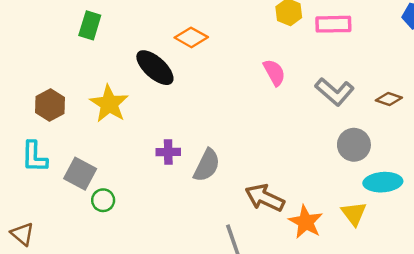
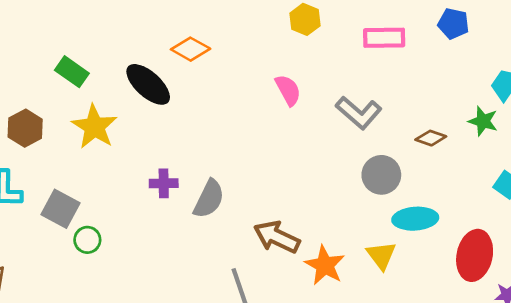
pink rectangle: (333, 24) -> (384, 38), moved
green rectangle: (90, 25) -> (72, 72), moved, turned -72
brown diamond: (389, 99) -> (431, 138), moved

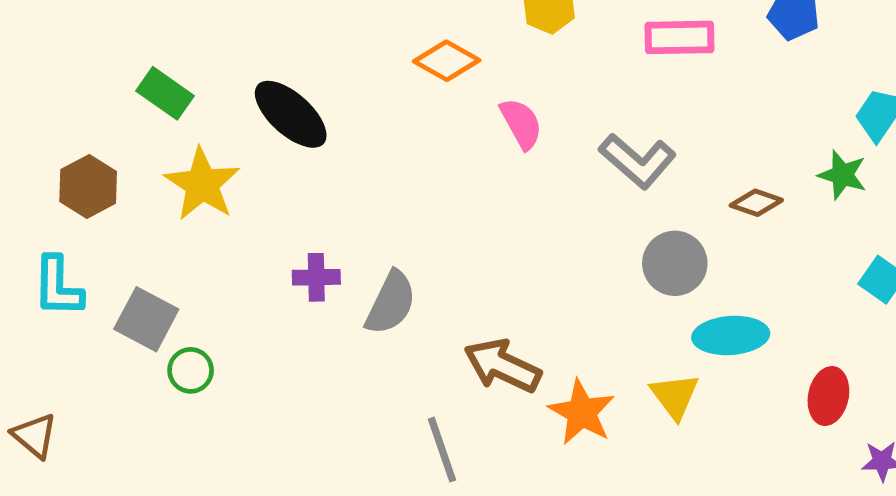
orange diamond: (191, 49) -> (447, 61), moved
red ellipse: (475, 255) -> (828, 396), size x0.7

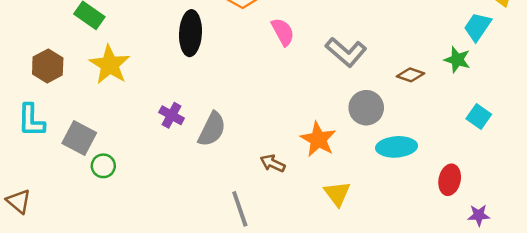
black ellipse: (291, 114) -> (190, 33), moved, turned 51
purple cross: (316, 277) -> (172, 115), turned 30
brown arrow: (503, 366) -> (273, 163), size x0.6
yellow triangle: (675, 396) -> (337, 194), moved
orange star: (582, 412) -> (318, 139), moved

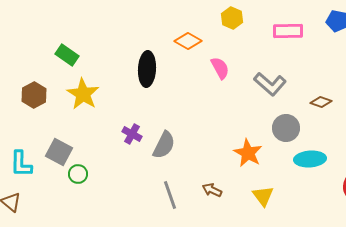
cyan L-shape: (31, 120) -> (21, 164), moved
brown arrow: (273, 163) -> (212, 190), moved
gray line: (240, 209) -> (170, 195), moved

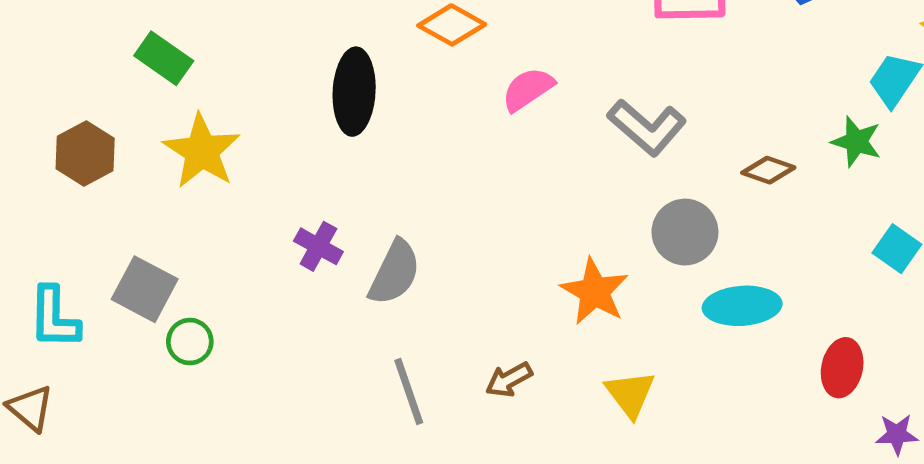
pink semicircle: (220, 68) -> (528, 89), turned -95
brown arrow: (212, 190) -> (509, 380), turned -54

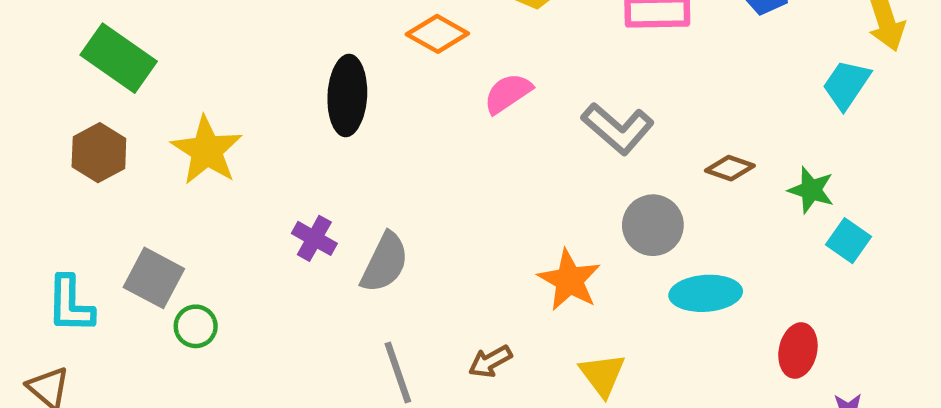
green rectangle: (164, 58) -> (119, 58), moved, size x1.4
green star: (856, 142) -> (811, 190), moved

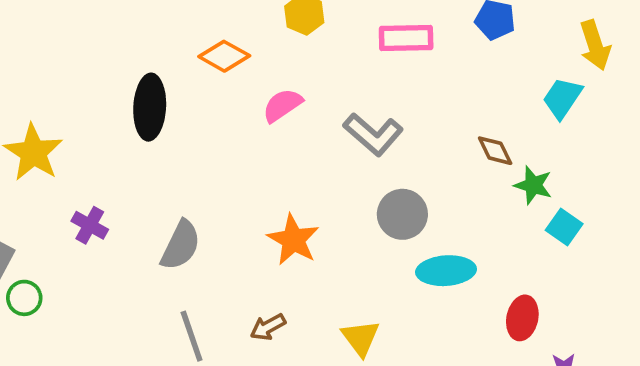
brown diamond: (730, 168) -> (495, 151), moved, turned 45
purple cross: (314, 238) -> (90, 225), moved
orange star: (569, 280) -> (293, 240), moved

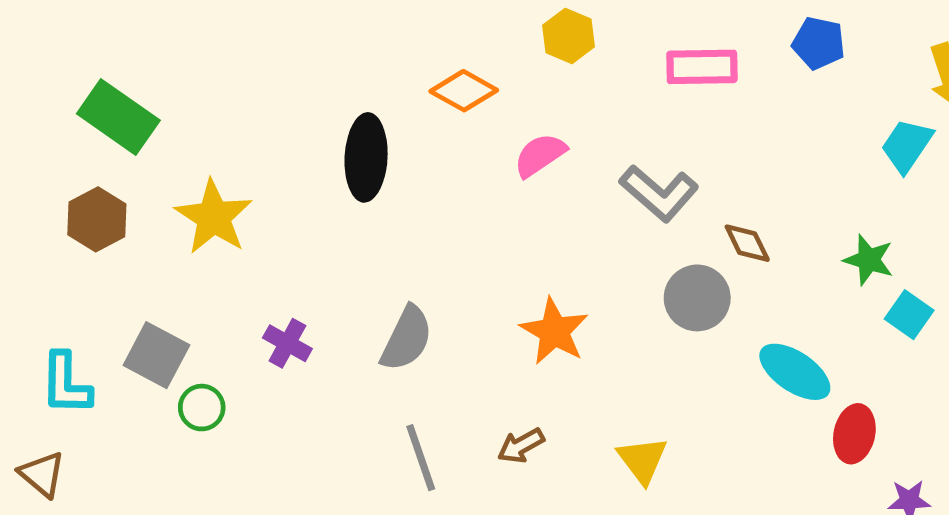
brown diamond: (495, 151) -> (747, 243), moved
purple cross: (90, 225) -> (287, 343), moved
cyan ellipse: (446, 271) -> (795, 372), moved, turned 38

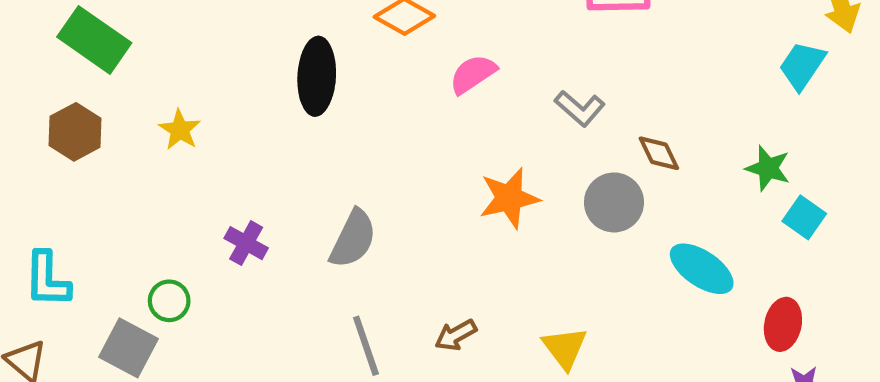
gray L-shape: (659, 193) -> (580, 108), size x0.7
yellow star: (214, 217) -> (180, 130), size x0.6
orange star: (554, 331) -> (509, 198), moved, turned 30
gray square: (156, 355) -> (128, 348), moved
red ellipse: (854, 434) -> (783, 324), moved

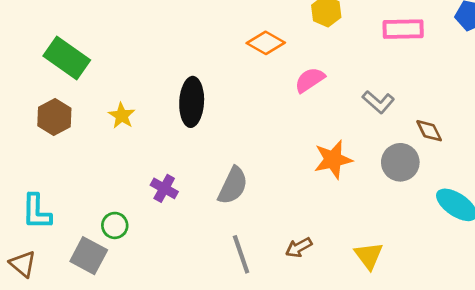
black ellipse: (317, 76) -> (192, 102), moved

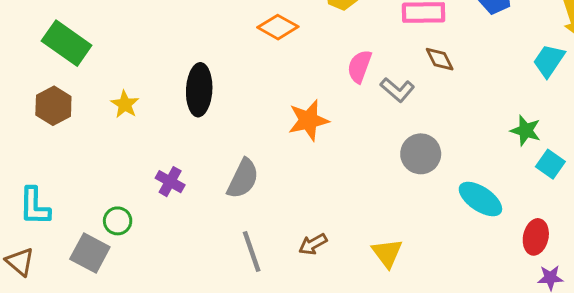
pink semicircle: (310, 80) -> (359, 66), moved, turned -36
brown diamond: (429, 131) -> (440, 59), moved
orange star: (333, 160) -> (308, 120), moved

